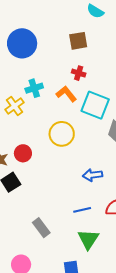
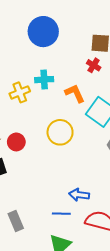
red cross: (79, 73) -> (94, 65), moved
blue arrow: (93, 175) -> (79, 195), moved

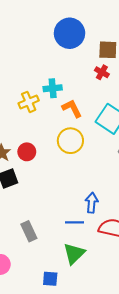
blue circle: (43, 32) -> (69, 33), moved
orange L-shape: (75, 93) -> (72, 108), moved
blue arrow: (79, 195) -> (92, 203), turned 90

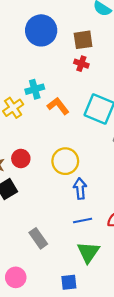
yellow circle: (70, 141) -> (65, 161), moved
blue arrow: (92, 203) -> (80, 189), moved

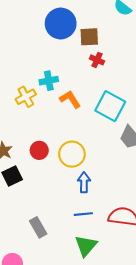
brown square: (83, 40) -> (89, 37), moved
red circle: (21, 159) -> (39, 150), moved

